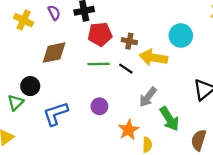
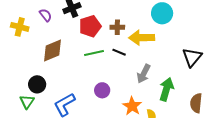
green arrow: (169, 119) -> (166, 89), turned -120

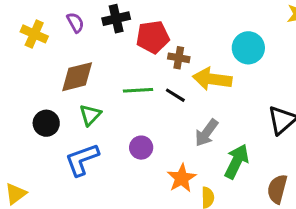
red pentagon: (90, 26) -> (153, 37), moved
green triangle: (27, 102) -> (90, 115), moved

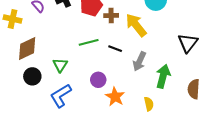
brown diamond: (77, 77) -> (27, 49), moved
yellow arrow: (212, 79) -> (136, 25), turned 55
black line: (175, 95) -> (115, 49), moved
orange star: (182, 178) -> (115, 97), moved

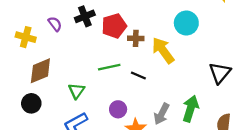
gray arrow: (139, 61) -> (162, 114), moved
black circle: (32, 76) -> (31, 103), moved

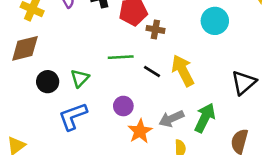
yellow arrow: (163, 50) -> (183, 71), moved
brown diamond: (40, 71) -> (25, 48), moved
black circle: (31, 103) -> (48, 82), moved
gray arrow: (162, 114) -> (171, 119), turned 30

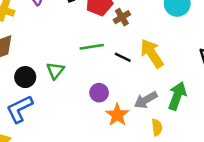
brown cross: (155, 29) -> (122, 17), turned -35
blue L-shape: (73, 116) -> (20, 109), moved

